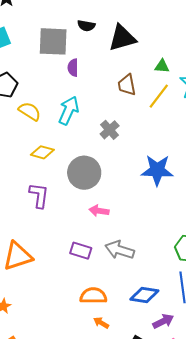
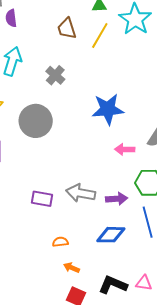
pink arrow: (99, 211) -> (125, 149), moved
orange semicircle: (93, 296) -> (60, 242), size x0.6
purple arrow: (163, 321) -> (117, 199), moved, turned 30

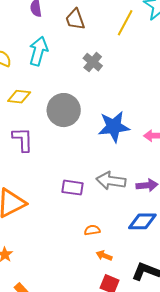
brown trapezoid: (67, 29) -> (75, 19), moved
gray cross: (55, 75) -> (93, 62), moved
blue star: (108, 109) -> (114, 127), moved

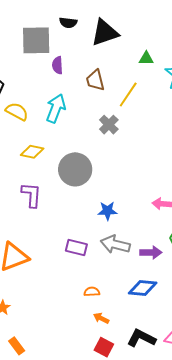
yellow line: (125, 23) -> (128, 94), moved
blue star: (114, 127) -> (107, 211), moved, size x0.6

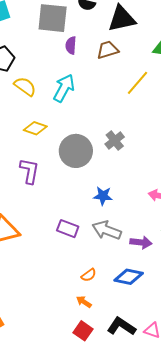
brown trapezoid: (95, 80) -> (108, 50), moved, turned 80
gray cross: (109, 125) -> (115, 140), moved
orange semicircle: (92, 292) -> (89, 275), moved, turned 140

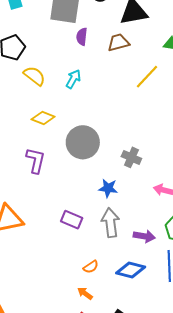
cyan arrow: (64, 88) -> (73, 79), size x0.7
gray cross: (115, 140) -> (131, 157), moved, turned -30
gray arrow: (107, 230) -> (111, 223), turned 60

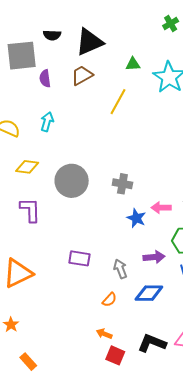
blue star: (108, 188) -> (136, 218), moved, turned 30
gray arrow: (111, 223) -> (120, 269), moved, size x0.7
orange arrow: (85, 293) -> (104, 334), moved

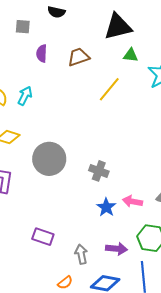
black triangle: (89, 42) -> (118, 27), moved
gray square: (22, 56) -> (23, 27), size x0.5
cyan arrow: (47, 122) -> (25, 96), moved

